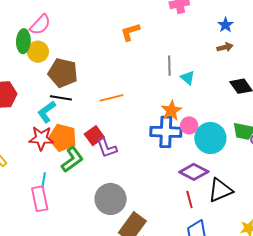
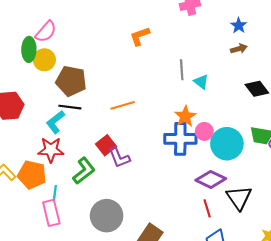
orange pentagon: (63, 138) -> (32, 175), moved
black triangle: (220, 190) -> (239, 198), turned -40
gray circle: (111, 199) -> (107, 216), moved

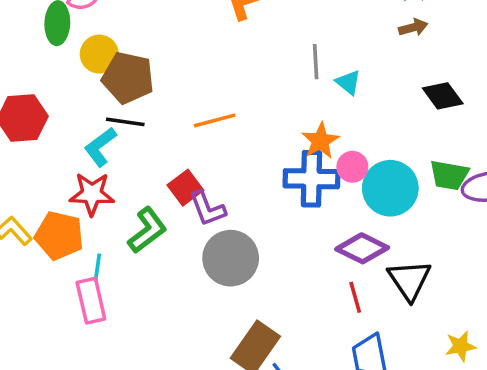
yellow circle: (44, 60) -> (99, 54), moved
gray circle: (107, 216) -> (231, 258), moved

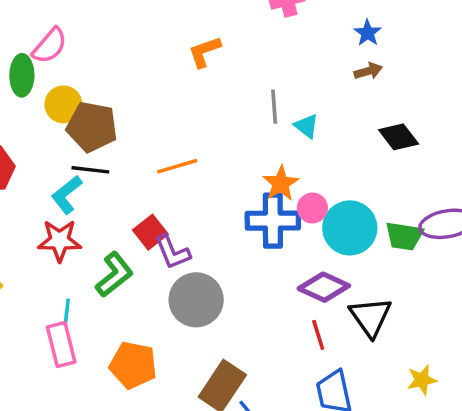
green trapezoid: (449, 175) -> (404, 236), moved
orange pentagon: (59, 236) -> (133, 365), moved

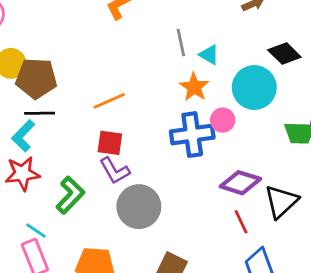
orange star: (281, 184) -> (194, 87), moved
cyan circle: (350, 228) -> (254, 87), moved
red square: (150, 232) -> (110, 143), moved, turned -36
cyan line: (67, 312) -> (36, 231), turned -55
black triangle: (370, 317) -> (281, 202), turned 30

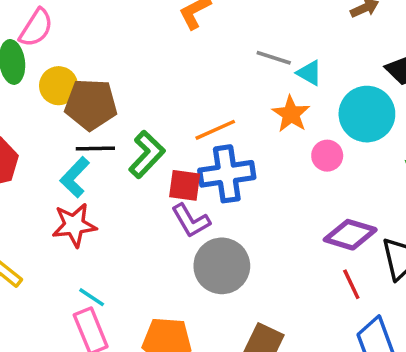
gray line: (181, 43) -> (274, 58), turned -60
orange line: (109, 101) -> (215, 130), moved
blue cross: (192, 135) -> (227, 174), moved
green L-shape: (70, 195) -> (147, 154), moved

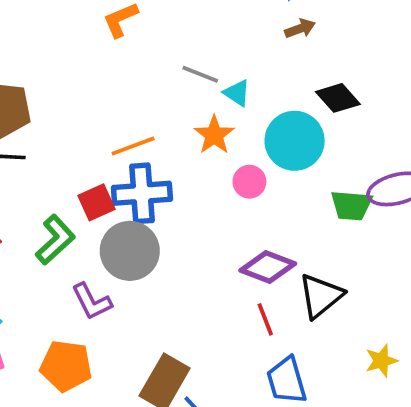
green L-shape: (147, 154) -> (55, 240), moved
red square: (185, 185) -> (97, 202), turned -36
purple L-shape: (191, 221) -> (92, 302), moved
gray circle: (222, 266) -> (130, 251), moved

